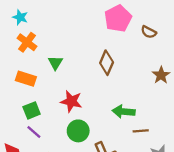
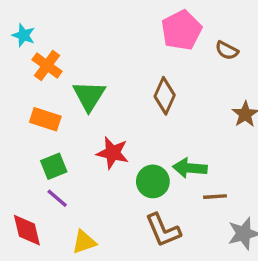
cyan star: (20, 17) -> (24, 35), moved
green triangle: (55, 63) -> (89, 96), size x1.5
green circle: (78, 131) -> (153, 181), moved

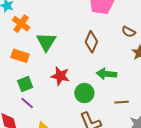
brown semicircle: (227, 50) -> (129, 32), moved
green arrow: (190, 168) -> (106, 74), moved

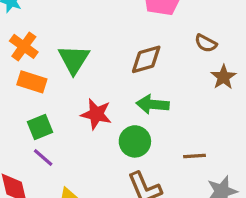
orange cross: (21, 24) -> (24, 46), moved
brown diamond: (91, 42) -> (146, 59), turned 50
green arrow: (106, 74) -> (153, 104), moved

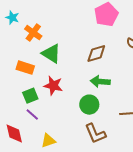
orange cross: (24, 46) -> (33, 33), moved
green triangle: (74, 59) -> (51, 54), turned -30
red star: (96, 114) -> (53, 86), moved

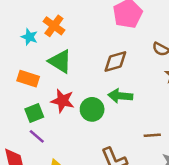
cyan star: (12, 18) -> (29, 37), moved
orange cross: (33, 33) -> (54, 26), moved
green circle: (89, 105) -> (92, 109), moved

